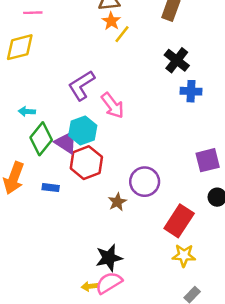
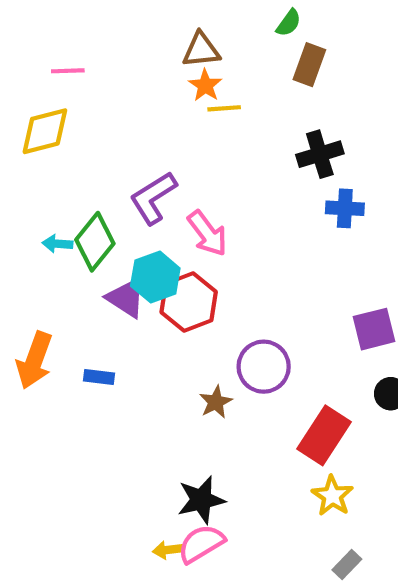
yellow line: (122, 34) -> (224, 108), turned 48
black cross: (177, 60) -> (320, 154), turned 35
green diamond: (41, 139) -> (95, 242), moved
red hexagon: (86, 163) -> (189, 302), moved
yellow star: (184, 255) -> (332, 496), turned 30

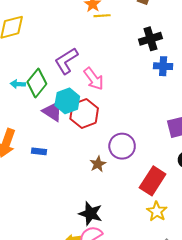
black star: (201, 500) -> (90, 213), turned 30

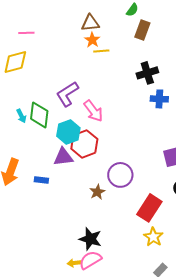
green diamond: (37, 83) -> (39, 115), turned -32
cyan arrow: (18, 84) -> (21, 116), turned -120
purple triangle: (53, 111) -> (63, 157), moved, turned -40

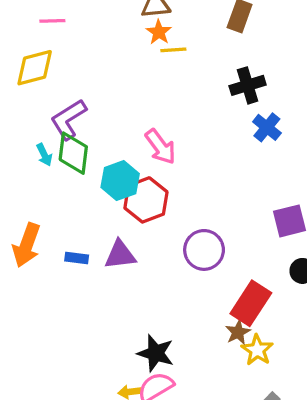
purple L-shape: (67, 94) -> (68, 119), moved
blue cross: (159, 99) -> (267, 127), turned 36
purple triangle: (63, 157) -> (120, 255), moved
brown star: (97, 192) -> (238, 332), moved

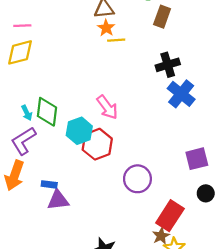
pink line: (52, 21) -> (22, 26), moved
purple L-shape: (68, 119) -> (23, 141), moved
blue cross: (267, 127) -> (181, 94), size x1.4
purple triangle: (120, 255) -> (58, 200), moved

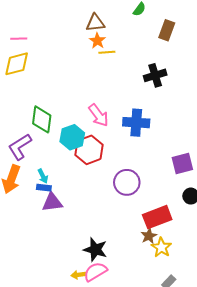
brown rectangle: (162, 17) -> (167, 30), moved
blue cross: (181, 94) -> (136, 123), moved, turned -35
cyan arrow: (27, 113) -> (43, 176), moved
red rectangle: (170, 216) -> (157, 217), turned 36

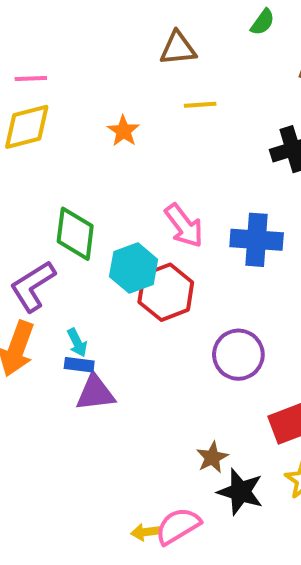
orange star: (97, 41) -> (124, 131), moved
brown star: (149, 236) -> (212, 457), moved
black star: (95, 250) -> (240, 492), moved

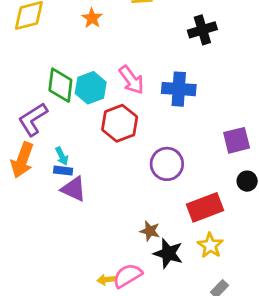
cyan hexagon: (134, 268) -> (91, 88), moved
purple triangle: (95, 393) -> (74, 189), turned 32
brown star: (212, 457) -> (150, 231), turned -30

